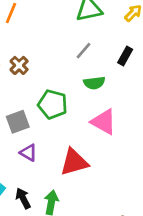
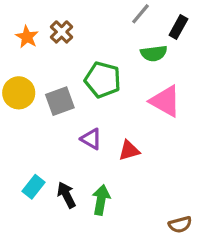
black rectangle: (125, 56) -> (178, 27), moved
purple triangle: (28, 153) -> (91, 139), moved
red triangle: (74, 162) -> (129, 150), size x0.6

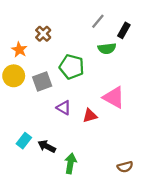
orange star: (27, 37) -> (19, 50), moved
pink triangle: (165, 101) -> (114, 97), moved
black arrow: (66, 195) -> (47, 146), turned -36
green arrow: (101, 200) -> (71, 163), moved

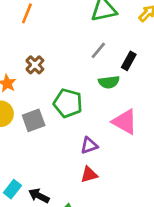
pink triangle: (114, 97) -> (125, 122), moved
purple triangle: (64, 108) -> (89, 145), moved, turned -49
red triangle: (90, 116) -> (89, 175), moved

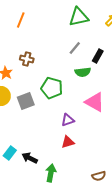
brown cross: (35, 65) -> (27, 59), turned -32

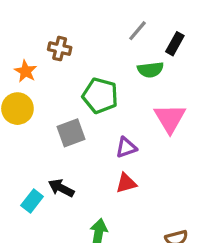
gray square: (26, 101) -> (71, 133), moved
pink triangle: (95, 102) -> (170, 118), turned 30
black arrow: (30, 158) -> (61, 188), moved

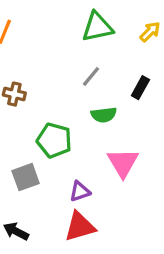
black rectangle: (175, 44) -> (140, 88), moved
red triangle: (126, 183) -> (80, 227), size x1.5

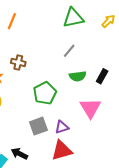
black rectangle: (140, 88) -> (102, 76), moved
green pentagon: (54, 140) -> (45, 93), turned 30
gray square: (26, 177) -> (38, 126), moved

